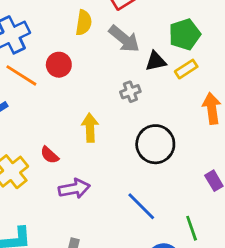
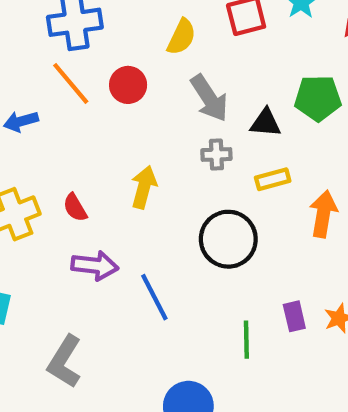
gray arrow: (124, 39) -> (209, 98), moved
yellow rectangle: (186, 69) -> (273, 179), moved
blue line: (141, 206) -> (154, 297), moved
green line: (192, 228) -> (246, 340), moved

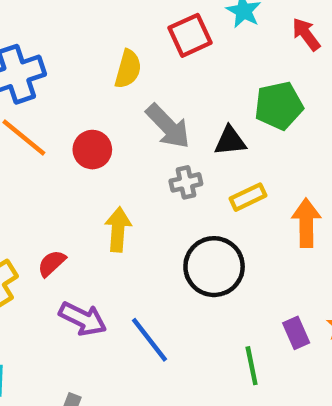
red circle: (128, 85) -> (92, 150), moved
red semicircle: (75, 208) -> (52, 263), turned 88
purple arrow: (95, 266) -> (83, 319), turned 30

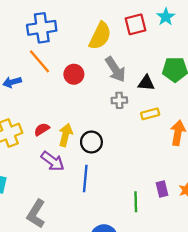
yellow semicircle: (128, 69) -> (100, 36), size x1.4
yellow arrow: (118, 229) -> (66, 135), moved
black circle: (214, 267) -> (91, 142), moved, size x0.7
blue line: (150, 340) -> (85, 179), turned 32

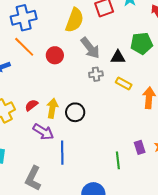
yellow rectangle: (150, 114) -> (124, 84), turned 49
blue line: (85, 179) -> (62, 153), moved

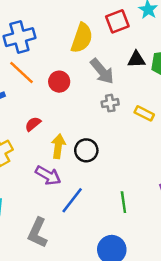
black triangle: (118, 57) -> (136, 59), moved
red semicircle: (31, 105) -> (33, 124), moved
blue line: (62, 153) -> (72, 200), turned 40
green line: (118, 160) -> (123, 202), moved

